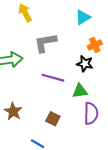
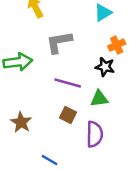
purple semicircle: (91, 113) -> (95, 134), moved
brown square: (53, 119) -> (68, 115), moved

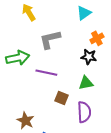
purple line: (68, 83) -> (46, 73), moved
brown star: (21, 122) -> (25, 121), moved

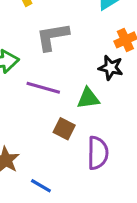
green triangle: (86, 83) -> (88, 98), moved

